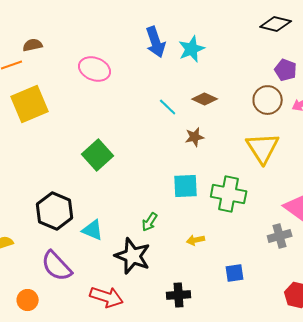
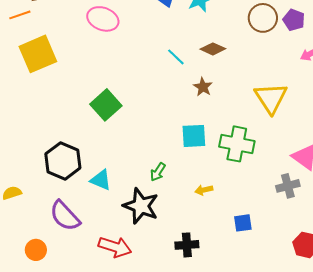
brown circle: (268, 100) -> (263, 18), moved
brown star: (195, 137) -> (203, 87), turned -30

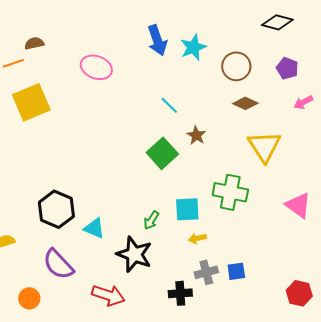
brown circle: (263, 18) -> (236, 66), moved
brown diamond: (213, 49) -> (245, 103), moved
green square: (106, 105) -> (162, 153), moved
cyan square: (194, 136) -> (187, 209), moved
gray cross: (288, 186) -> (206, 272), moved

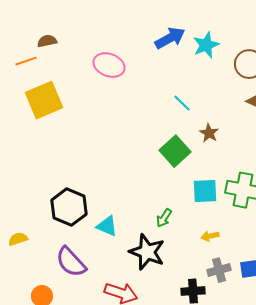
blue arrow: (157, 40) -> (170, 38), turned -100
cyan square: (187, 209) -> (205, 191), moved

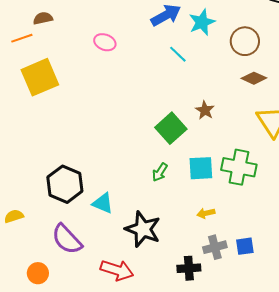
pink ellipse: (109, 65) -> (105, 42), size x0.7
cyan line: (182, 103) -> (178, 54), moved
green arrow: (164, 218) -> (160, 172), moved

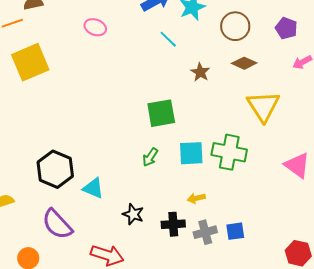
brown star: (205, 110) -> (200, 72), moved
green square: (171, 128) -> (161, 113), turned 32
black star: (143, 229) -> (133, 214), size x0.6
black cross: (189, 268) -> (173, 224), moved

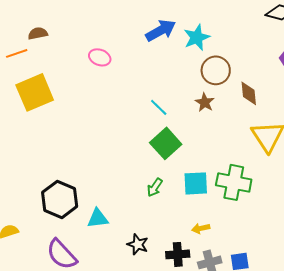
brown circle: (235, 26) -> (216, 70), moved
cyan line: (168, 39) -> (159, 107), moved
brown diamond: (244, 63) -> (249, 93), turned 60
green square: (161, 113) -> (166, 143), turned -32
cyan triangle: (93, 188) -> (98, 218), turned -30

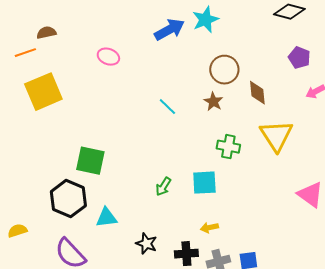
cyan star: (197, 37) -> (205, 20), moved
green square: (166, 143) -> (90, 161), moved, turned -36
green cross: (234, 182) -> (228, 147), moved, size x0.7

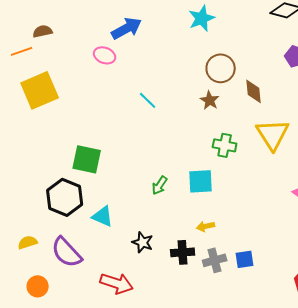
blue arrow: (169, 30) -> (127, 28), moved
cyan line: (167, 107) -> (148, 100), moved
cyan triangle: (106, 218) -> (103, 216), turned 30
yellow semicircle: (17, 231) -> (28, 242), moved

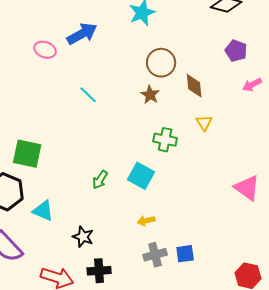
blue arrow: (127, 28) -> (82, 34), moved
yellow triangle: (273, 134) -> (204, 123), moved, size x0.5
cyan square: (201, 181) -> (141, 176), turned 32
black cross: (183, 252) -> (99, 271), moved

